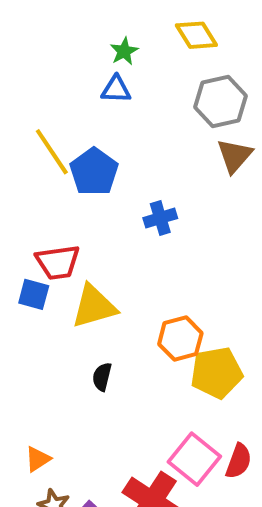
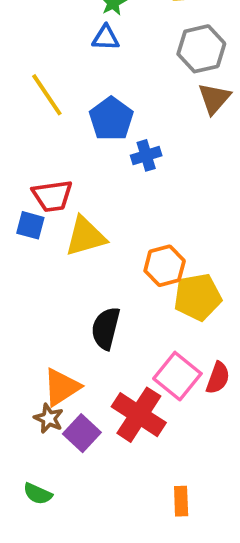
blue pentagon: (94, 172) -> (111, 119), moved
black semicircle: (102, 377) -> (106, 328), moved, size x1.6
orange triangle: (38, 459) -> (62, 387), moved, size x1.6

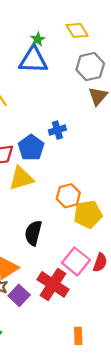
blue triangle: (106, 38) -> (33, 60), size x1.8
blue pentagon: (111, 119) -> (31, 148), moved

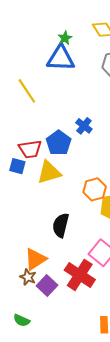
blue cross: (57, 130) -> (84, 126), turned -35

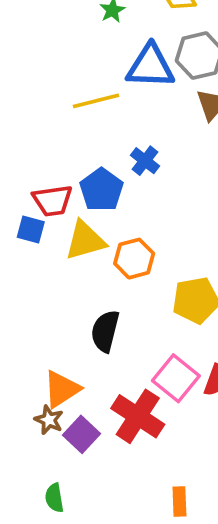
blue triangle: (61, 58) -> (150, 66), moved
yellow line: (27, 91) -> (96, 101), moved, turned -70
orange hexagon: (95, 189) -> (134, 259), moved
green semicircle: (22, 320) -> (54, 498), moved, turned 56

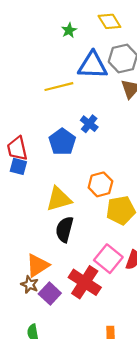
red trapezoid: (53, 201) -> (17, 148), moved, turned 85
yellow triangle: (85, 240) -> (59, 199), moved
orange hexagon: (134, 259) -> (100, 184), moved

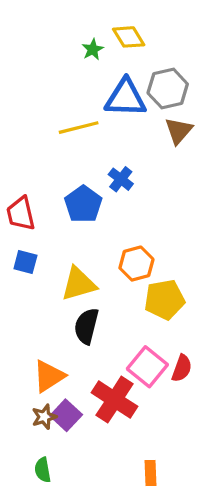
yellow diamond: (109, 21) -> (129, 37), moved
blue square: (18, 166) -> (25, 262), moved
brown star: (30, 285) -> (44, 417), moved, turned 30

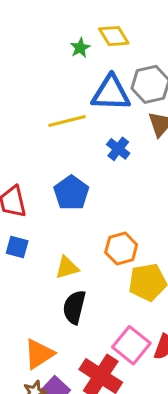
blue cross: (121, 179) -> (118, 149), moved
yellow triangle: (79, 284) -> (67, 268), size x0.7

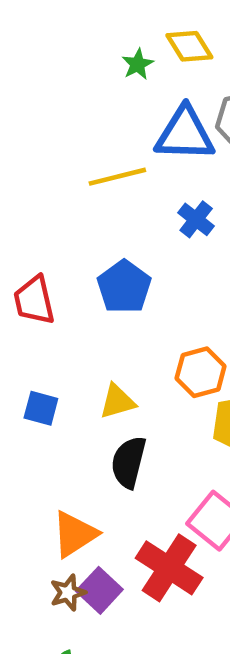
blue square: (17, 247) -> (41, 408), moved

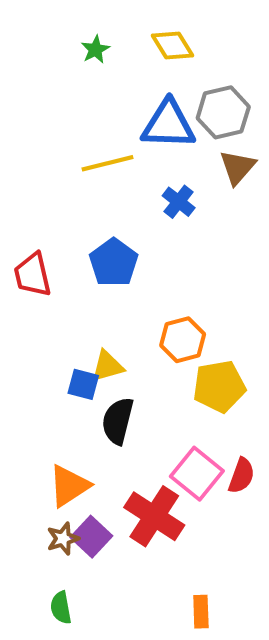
green star: (138, 64) -> (95, 50), moved
blue square: (41, 408) -> (83, 384), moved

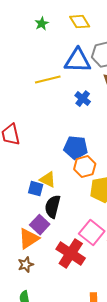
blue pentagon: (114, 263) -> (76, 148), moved, turned -30
yellow triangle: (108, 366) -> (48, 180), turned 42
purple square: (91, 537) -> (40, 225), moved

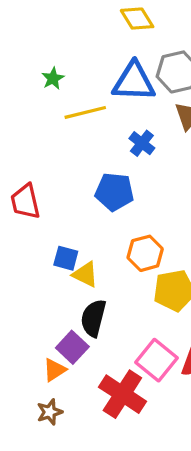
green star: (42, 24) -> (53, 78), moved
blue pentagon: (76, 148) -> (114, 192), moved
blue square: (36, 189) -> (66, 258), moved
orange triangle: (29, 239) -> (54, 370), size x0.7

